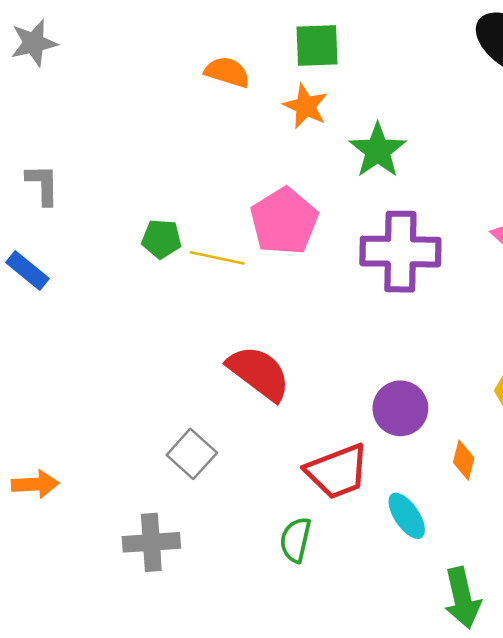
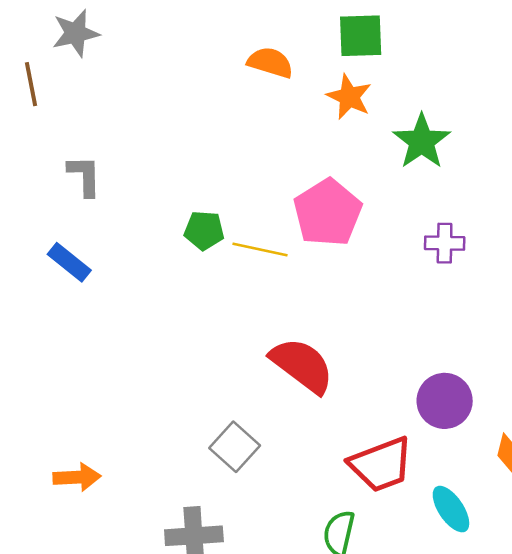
purple cross: (400, 252) -> (445, 243), size x0.5

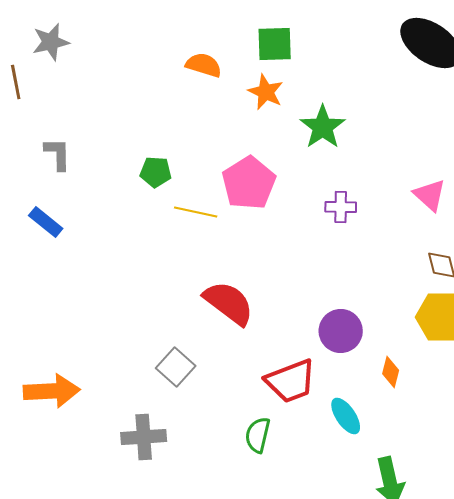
green pentagon: (204, 230) -> (156, 172), moved
orange arrow: (77, 477) -> (52, 391), size x1.5

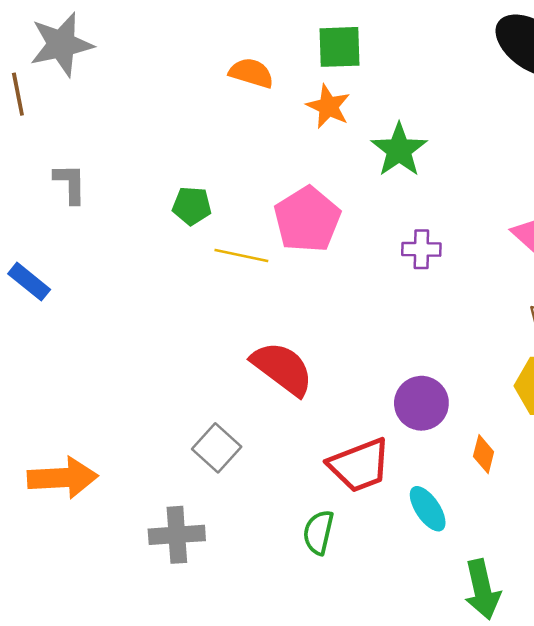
gray star: (51, 42) -> (61, 44), size x1.4
blue rectangle: (46, 222) -> (29, 282), moved

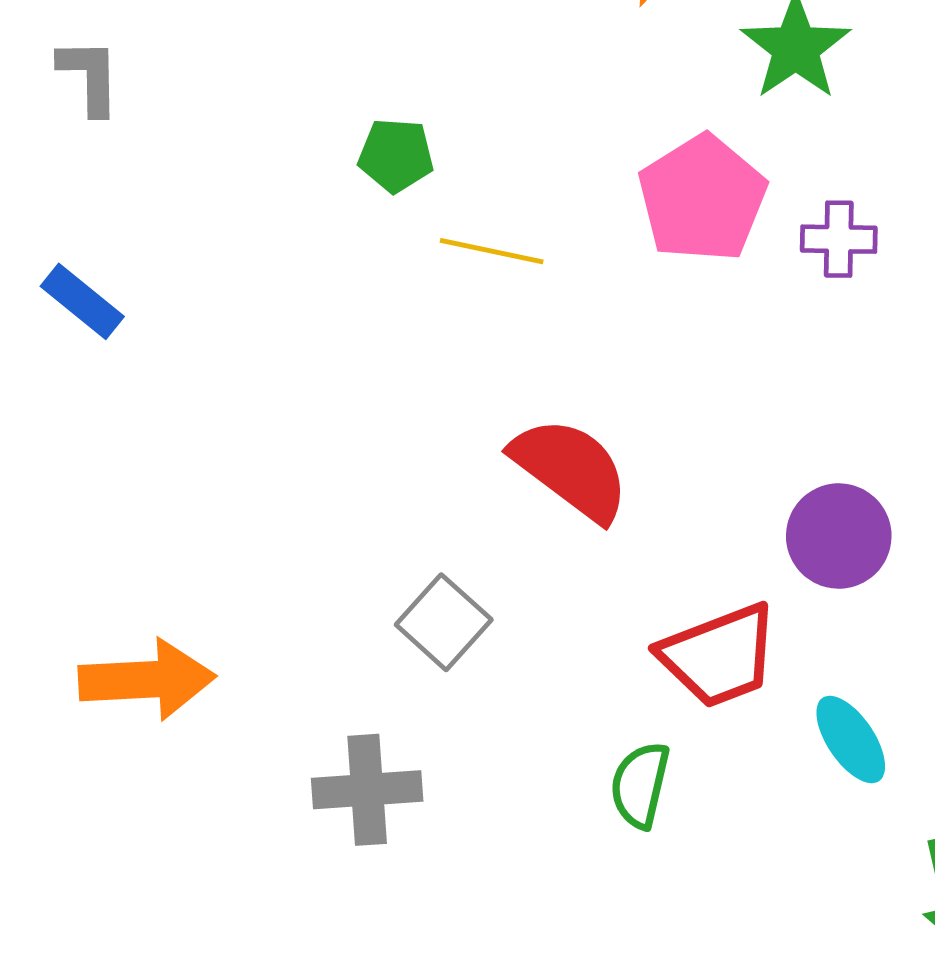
gray L-shape: (70, 183) -> (89, 76), moved
pink pentagon: (307, 219) -> (702, 198), moved

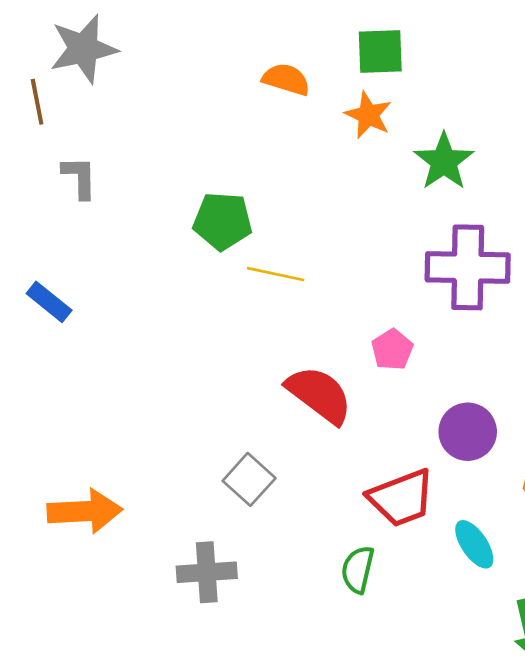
gray L-shape: (89, 76) -> (79, 177), moved
green pentagon: (396, 155) -> (223, 221), size x1.4
pink pentagon: (702, 198) -> (392, 350), moved, size x0.6
purple cross: (839, 239) -> (468, 267), size x2.0

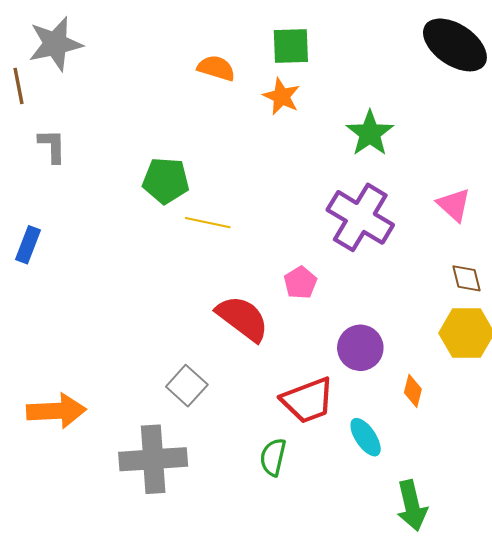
green star: (444, 161) -> (370, 133), moved
purple cross: (468, 267) -> (360, 217), turned 30
blue rectangle: (49, 302) -> (28, 245), turned 72
gray cross: (207, 572) -> (153, 459), size x1.4

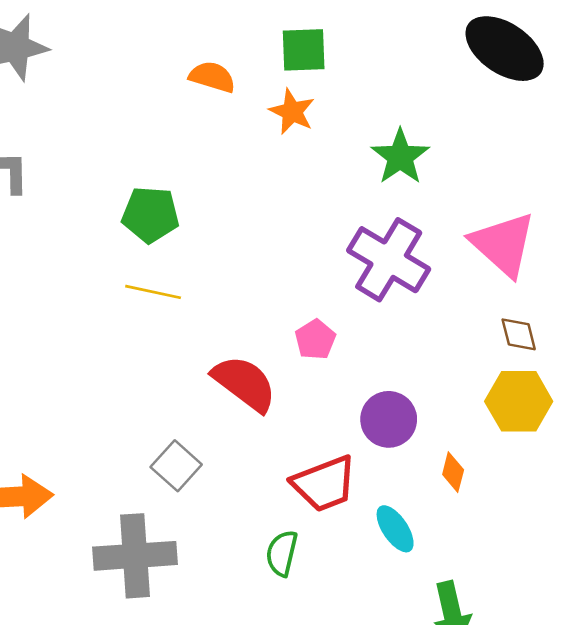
pink triangle: (454, 205) -> (503, 244), size x1.6
yellow line: (208, 223) -> (153, 292), moved

